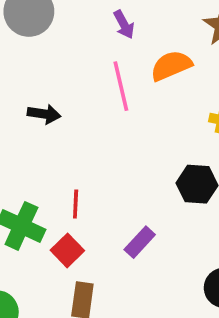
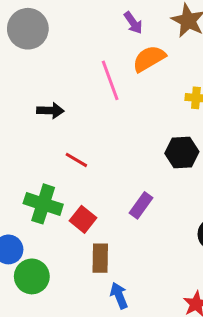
purple arrow: (124, 24) -> (133, 23), moved
red line: (76, 204) -> (76, 160), moved, turned -55

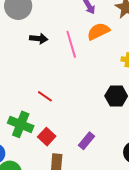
black arrow: (50, 111) -> (39, 39), moved
purple rectangle: (141, 205) -> (87, 141), moved

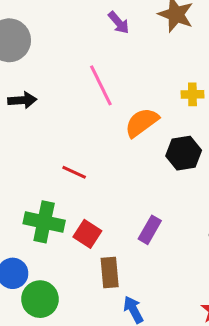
orange semicircle: (98, 31) -> (142, 122), moved
black arrow: (39, 39) -> (22, 100), moved

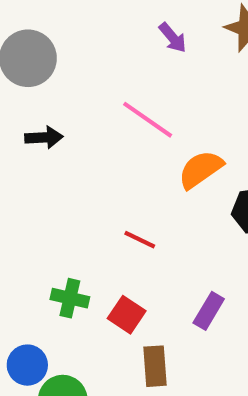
pink line: (101, 85) -> (148, 120), turned -30
red line: (74, 172) -> (140, 240), moved
green cross: (44, 222) -> (70, 298), size x0.7

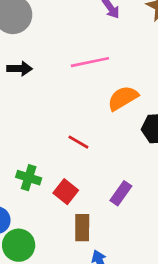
pink line: (148, 120) -> (90, 62), turned -51

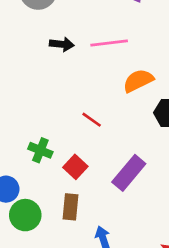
black arrow: (20, 69) -> (62, 44), moved
purple rectangle: (121, 193) -> (129, 173), size x1.5
brown rectangle: (82, 228) -> (71, 207), moved

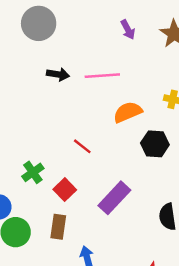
green cross: (40, 150) -> (33, 172), turned 30

